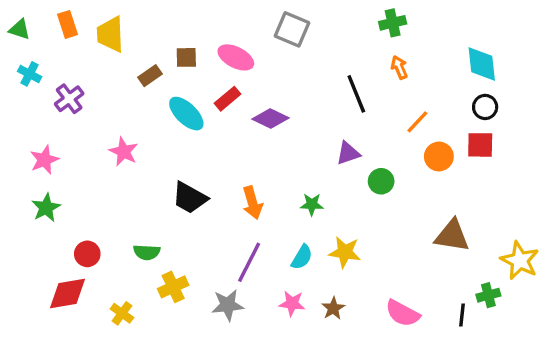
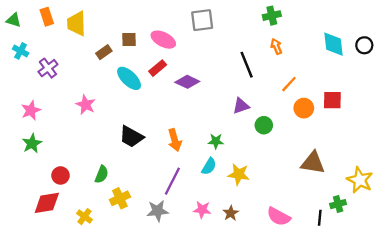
gray square: (292, 29) -> (202, 20), turned -30
black circle: (485, 107) -> (364, 45), moved
green semicircle: (147, 252) -> (102, 174), turned -72
cyan semicircle: (302, 257) -> (209, 166), moved

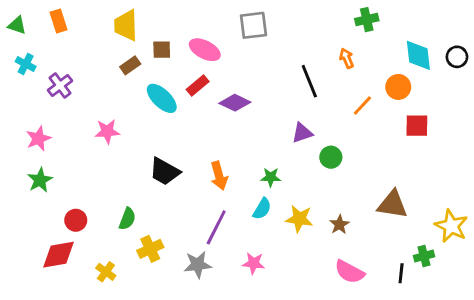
green cross: (272, 16) -> (367, 20), moved
yellow trapezoid: (76, 24) -> (126, 25), moved
pink star: (86, 105) -> (107, 131), turned -30
orange circle: (304, 108) -> (398, 87), moved
brown star: (231, 213) -> (339, 225), moved

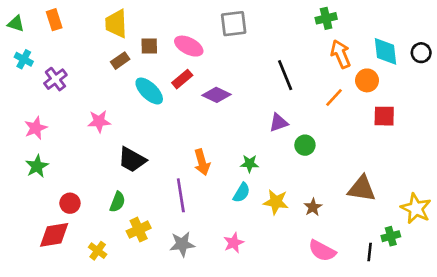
green cross: (367, 20) -> (326, 18), moved
orange arrow: (347, 58) -> (341, 54), moved, size x1.5
black trapezoid: (165, 171) -> (132, 160), moved
purple line: (216, 227) -> (181, 195), moved, turned -36
pink star: (253, 263) -> (234, 243), turned -30

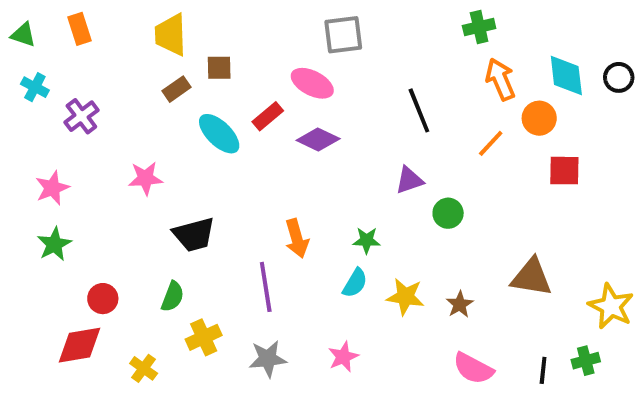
pink ellipse: (189, 46) -> (312, 83), moved
black trapezoid: (132, 160) -> (194, 235), turned -44
green cross: (391, 236) -> (586, 361), moved

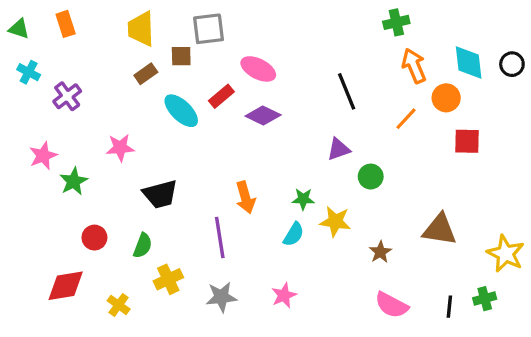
gray square: (343, 35) -> (208, 29), moved
green star: (54, 244) -> (74, 181), moved
yellow star: (405, 297) -> (335, 221), moved
red circle: (103, 299) -> (94, 238), moved

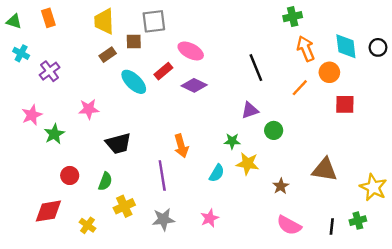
green star: (303, 199) -> (232, 141), moved

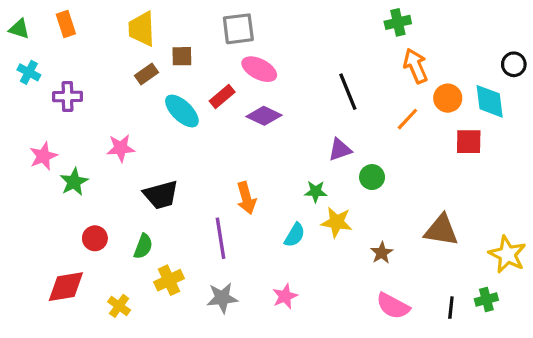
gray square: (154, 21) -> (238, 29), moved
cyan diamond: (346, 46) -> (490, 101), moved
purple cross: (50, 71) -> (68, 96), turned 36

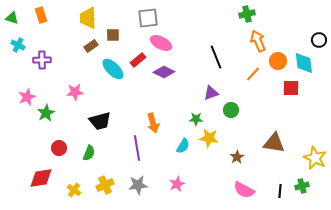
yellow cross: (169, 280) -> (105, 185), moved

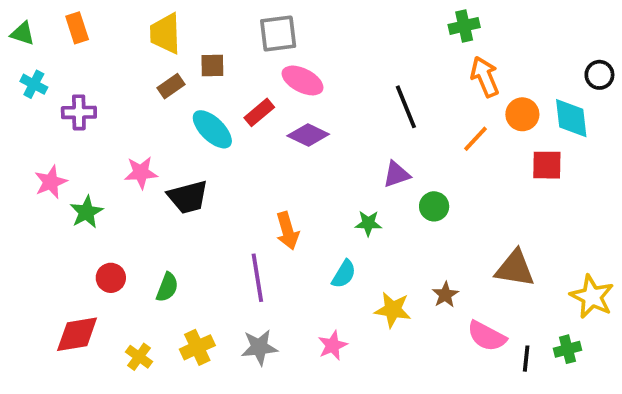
black trapezoid: (100, 121) -> (188, 197), moved
yellow star: (209, 138) -> (393, 310), moved
pink semicircle: (244, 190) -> (487, 336), moved

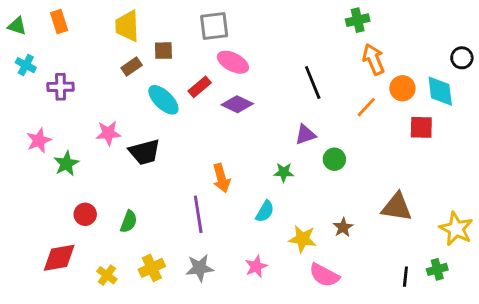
pink semicircle: (487, 336) -> (324, 275), moved

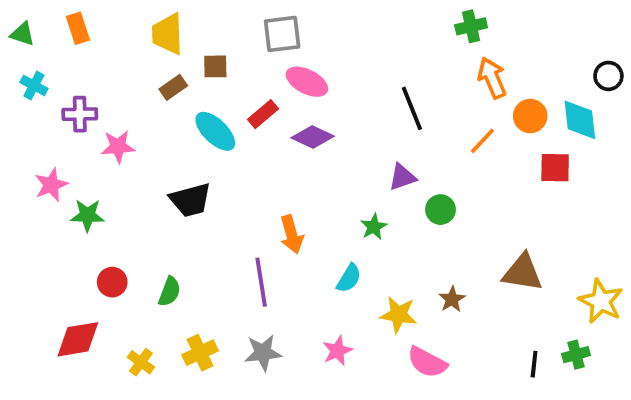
pink star: (108, 133) -> (118, 147), moved
green star: (66, 164) -> (87, 215), turned 30
green star: (284, 172) -> (374, 227), turned -30

